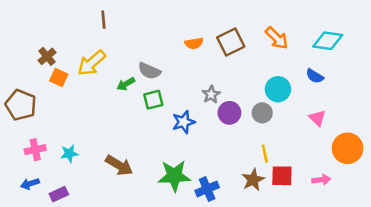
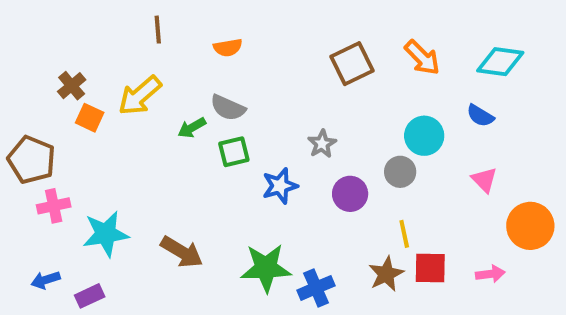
orange semicircle: (194, 43) -> (228, 48), moved
purple circle: (229, 113) -> (350, 194), moved
pink cross: (35, 150) -> (54, 206), moved
cyan star: (69, 154) -> (106, 234), size x1.6

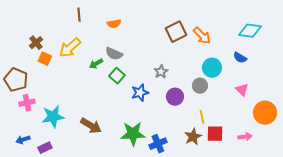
orange arrow: (422, 58) -> (202, 36), moved
green square: (234, 152) -> (117, 76), turned -35

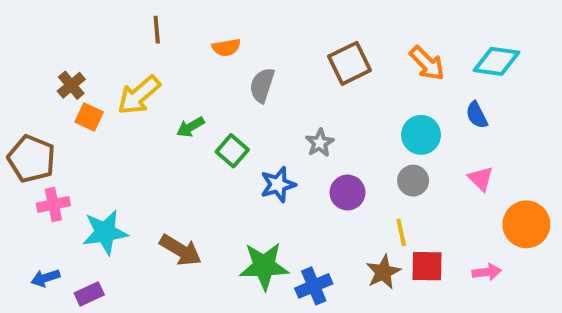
orange arrow: (202, 36) -> (427, 63), moved
gray semicircle: (114, 54) -> (262, 85), moved, turned 84
blue semicircle: (240, 58) -> (477, 115), turned 32
gray circle: (200, 86) -> (413, 181), moved

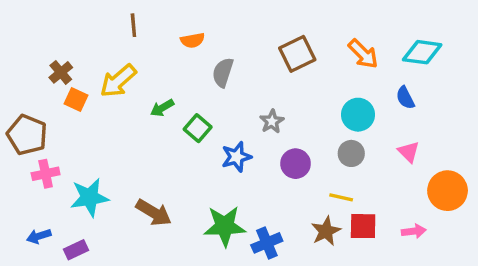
yellow line: (401, 232) -> (341, 197), turned -65

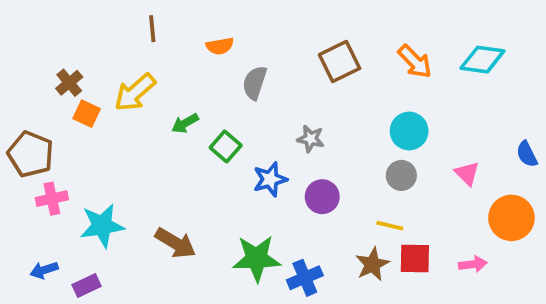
blue semicircle: (405, 98) -> (527, 154), moved
gray star: (272, 121) -> (311, 139), turned -30
purple circle: (296, 164) -> (322, 197), moved

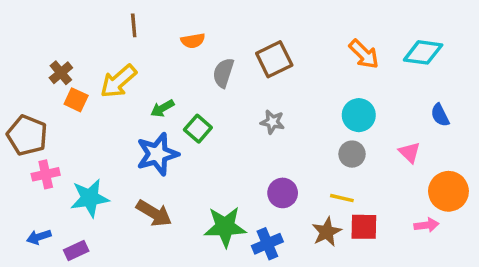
brown square: (340, 61) -> (274, 59), moved
blue semicircle: (527, 154) -> (440, 115), moved
blue star: (270, 179) -> (157, 154), moved, size x1.4
purple circle: (322, 197) -> (283, 193), moved
pink arrow: (473, 264) -> (426, 225), moved

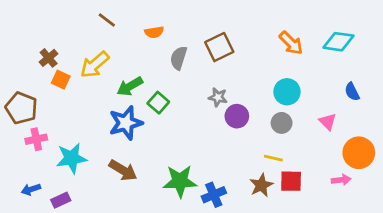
brown line: (134, 25) -> (107, 20), turned -48
green arrow: (162, 108) -> (130, 86), size x1.4
purple circle: (283, 193) -> (237, 116), moved

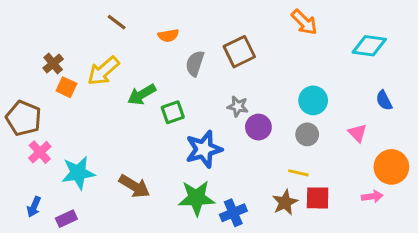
orange arrow: (291, 43) -> (304, 22), moved
green square: (158, 103) -> (173, 112), turned 30
blue star: (126, 123) -> (204, 149), moved
pink cross: (36, 139) -> (40, 152), turned -30
blue arrow: (31, 189) -> (34, 207), turned -48

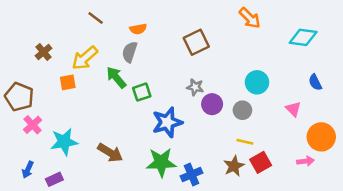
gray semicircle: (195, 64) -> (130, 52), moved
orange square: (66, 87) -> (68, 82), moved, turned -35
green arrow: (142, 95) -> (116, 77), turned 80
gray circle: (307, 134) -> (242, 110), moved
red square: (318, 198) -> (261, 162), turned -30

